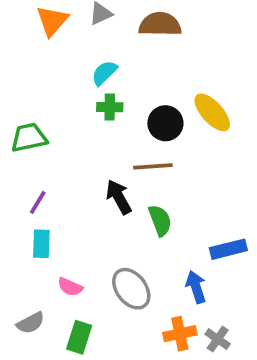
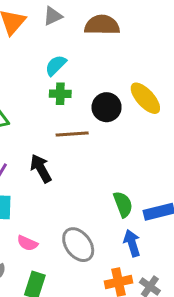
brown line: (153, 166) -> (72, 134), moved
black arrow: (119, 197) -> (41, 168), moved
green semicircle: (160, 220) -> (123, 204), moved

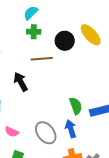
blue arrow: (132, 243) -> (71, 129), moved

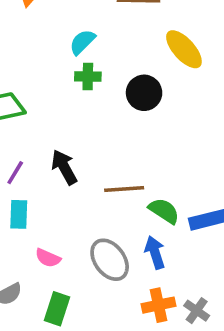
yellow ellipse: (91, 35) -> (184, 49), moved
brown line: (42, 59) -> (124, 189), moved
green semicircle: (76, 106) -> (164, 211), turned -36

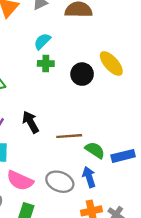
yellow ellipse: (184, 49) -> (111, 64), moved
pink semicircle: (48, 258) -> (20, 181), size x1.6
gray ellipse: (110, 260) -> (60, 182), turned -32

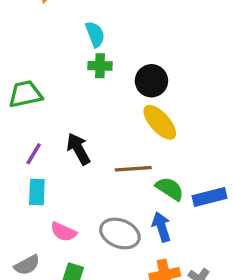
cyan semicircle: (42, 41) -> (95, 34), turned 114
yellow ellipse: (111, 64) -> (160, 122), moved
pink semicircle: (20, 181) -> (63, 232), size x0.7

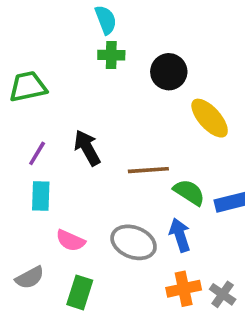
yellow ellipse: (160, 122) -> (210, 118), moved

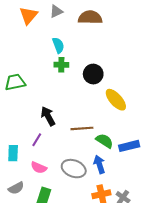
purple line: (37, 153) -> (37, 140), moved
cyan rectangle: (41, 196) -> (13, 153), moved

